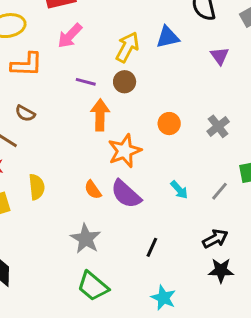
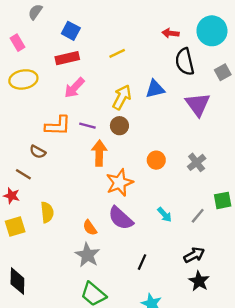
purple triangle: (220, 56) -> (198, 104), size x1.6
orange L-shape: (27, 64) -> (58, 126), moved
orange semicircle: (93, 190) -> (90, 228), moved
black star: (221, 270) -> (199, 281), turned 30

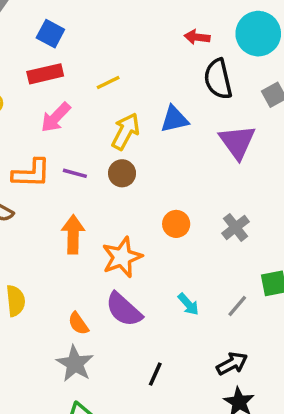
yellow line: (117, 53) -> (108, 83), moved
orange arrow: (99, 153) -> (73, 234), moved

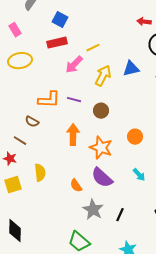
pink arrow: (56, 117) -> (74, 65), moved
brown circle: (122, 173) -> (101, 111), moved
orange circle: (176, 224) -> (135, 137), moved
orange star: (122, 257) -> (101, 148), turned -30
gray star: (75, 364) -> (93, 210), moved

